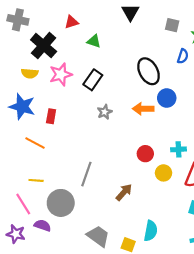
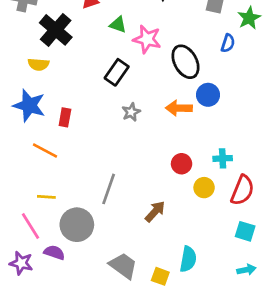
pink star: (61, 74) -> (147, 39), moved, turned 30

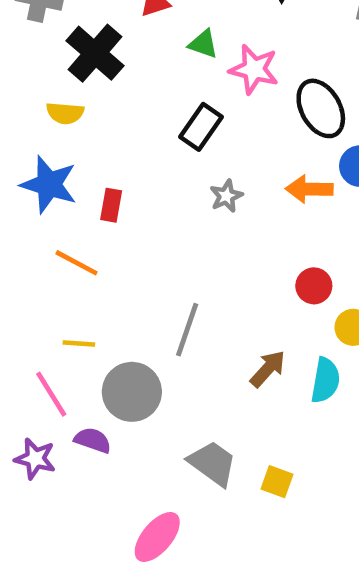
cyan semicircle: (188, 259) -> (325, 380), moved

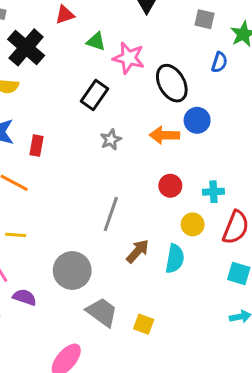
red circle: (314, 286) -> (170, 186), moved
gray line: (187, 330) -> (111, 214), moved
gray circle: (132, 392) -> (72, 271), moved

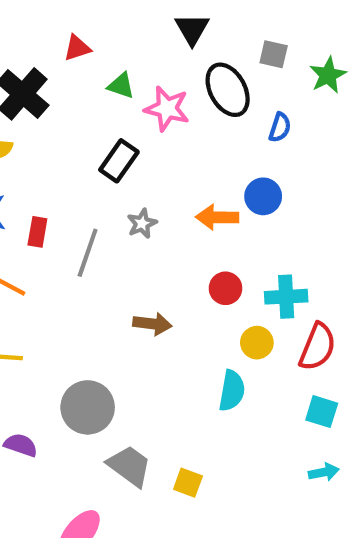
blue semicircle: (219, 62) -> (280, 127), moved
black ellipse: (172, 83) -> (228, 90), moved
cyan cross: (213, 192) -> (286, 297), size x1.4
gray line: (111, 214) -> (88, 253), moved
brown arrow: (138, 251) -> (152, 324), moved, turned 55

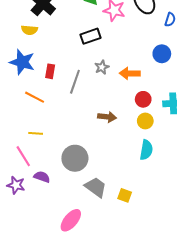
black rectangle: (119, 161) -> (90, 36), turned 36
orange arrow: (217, 217) -> (130, 73), moved
yellow circle: (257, 343) -> (145, 121), moved

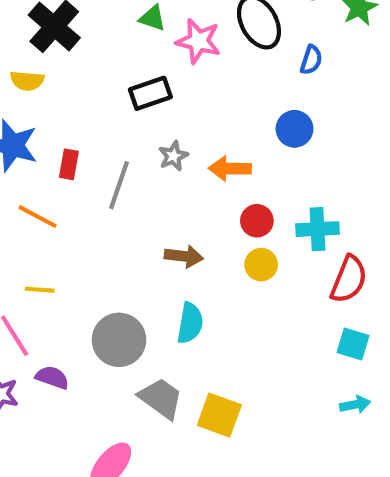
cyan semicircle: (146, 150) -> (190, 323), moved
yellow square: (125, 195) -> (219, 415), size x1.5

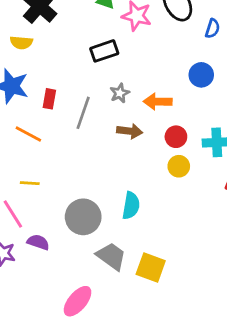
brown arrow: (184, 256) -> (130, 131), moved

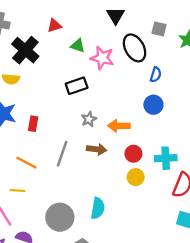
blue semicircle: (212, 28) -> (156, 75), moved
gray line: (83, 113) -> (62, 154), moved
orange line: (28, 134) -> (26, 163), moved

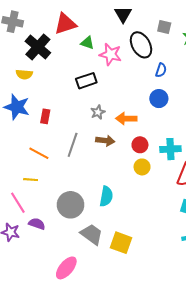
red triangle: (54, 26) -> (65, 24), size x1.6

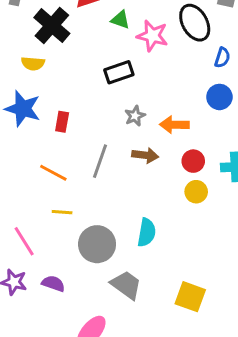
yellow line: (31, 180) -> (62, 212), moved
purple semicircle: (37, 224) -> (53, 284), moved
yellow square: (121, 243) -> (190, 297), moved

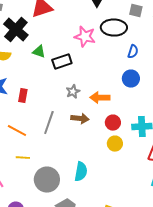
green triangle: (120, 20) -> (39, 52), moved
black ellipse: (195, 23) -> (114, 28), turned -60

